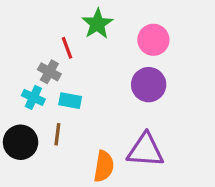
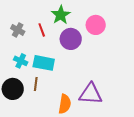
gray cross: (49, 72) -> (18, 30), moved
purple circle: (149, 85) -> (71, 39), moved
cyan rectangle: (70, 101) -> (44, 63), size x1.5

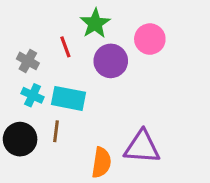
gray cross: (18, 30) -> (28, 61), moved

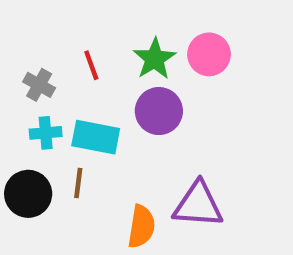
green star: (95, 23) -> (155, 59), moved
purple circle: (111, 61) -> (159, 111), moved
cyan cross: (33, 95) -> (46, 133), turned -30

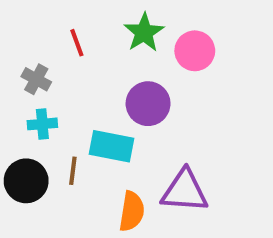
green star: (155, 59) -> (144, 33), moved
red line: (91, 65) -> (77, 43), moved
cyan rectangle: (96, 137) -> (111, 146), moved

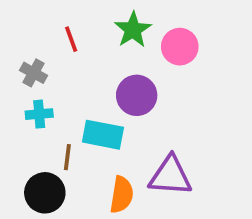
black circle: (26, 181) -> (45, 193), moved

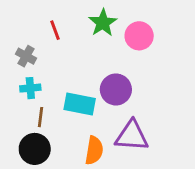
purple circle: (137, 95) -> (116, 89), moved
brown line: (67, 157) -> (40, 117), moved

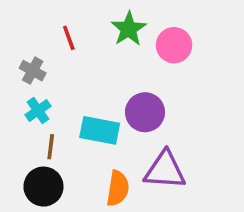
cyan cross: (30, 88) -> (38, 110), turned -30

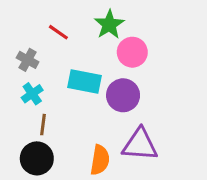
red line: (69, 38) -> (58, 32), turned -35
pink circle: (174, 45) -> (132, 52), moved
cyan rectangle: (100, 130) -> (85, 81), moved

